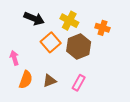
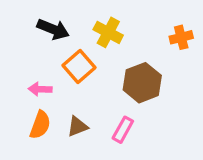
orange cross: (102, 28) -> (181, 37), moved, turned -32
brown hexagon: (79, 47) -> (142, 83), moved
pink arrow: (14, 58) -> (40, 89), moved, turned -72

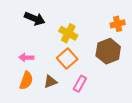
yellow cross: (108, 32) -> (68, 33), moved
orange square: (79, 66) -> (67, 58), moved
brown hexagon: (142, 83) -> (108, 51), moved

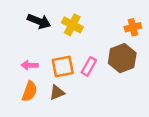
yellow cross: (68, 33) -> (72, 25), moved
orange square: (67, 58) -> (63, 66), moved, turned 30
pink rectangle: (80, 84) -> (89, 66), moved

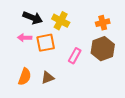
orange cross: (133, 27) -> (103, 23), moved
pink arrow: (30, 65) -> (25, 38), moved
orange square: (63, 66) -> (46, 43), moved

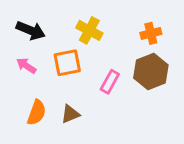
black arrow: (33, 18) -> (31, 30), moved
pink arrow: (25, 38) -> (26, 66), moved, turned 32

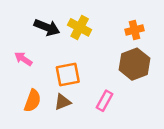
black arrow: (31, 30) -> (47, 27), moved
orange square: (67, 63) -> (68, 75), moved
pink rectangle: (110, 82) -> (104, 101), moved

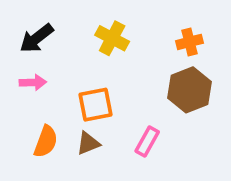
black arrow: (47, 27) -> (37, 38), moved, turned 120
pink arrow: (23, 59) -> (33, 83), turned 144

